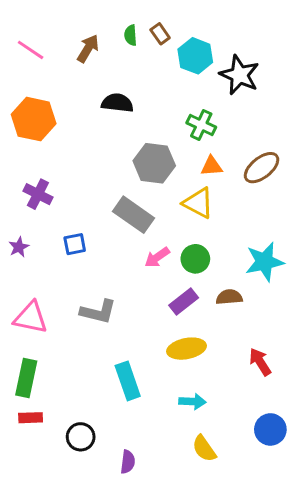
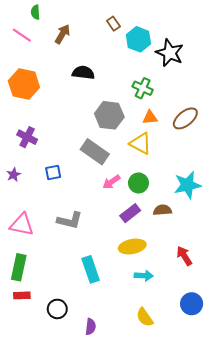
green semicircle: (131, 35) -> (35, 12), moved
cyan arrow: (192, 402) -> (144, 276), moved

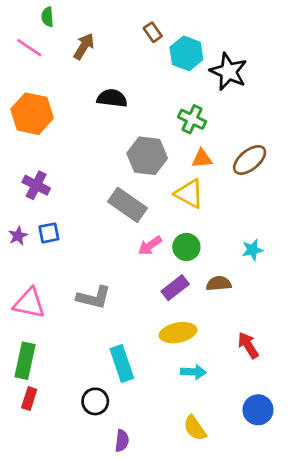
blue square: (53, 173) -> (49, 233), moved
cyan star: (187, 185) -> (252, 250), size x0.6
red rectangle: (22, 295) -> (29, 399), turned -70
black circle: (57, 309) -> (95, 401), moved

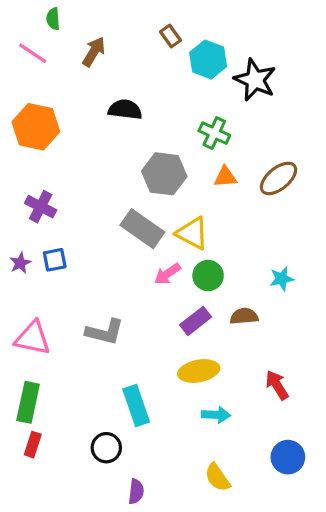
yellow triangle: (189, 194) -> (192, 233), moved

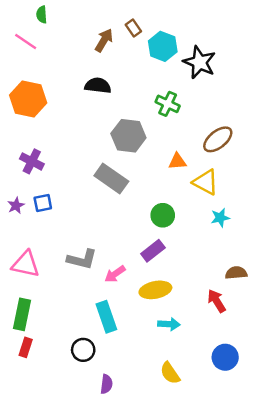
brown arrow: (94, 52) -> (104, 40), moved
orange triangle: (225, 177) -> (177, 161), moved
yellow triangle: (192, 233) -> (206, 182), moved
pink arrow: (167, 274) -> (115, 274), moved
brown semicircle: (244, 316) -> (236, 273), moved

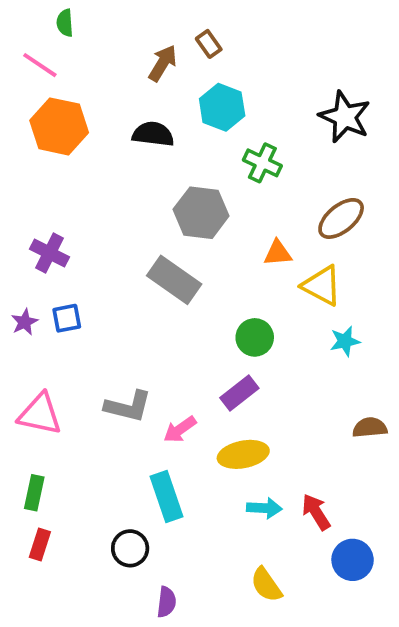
cyan hexagon: (163, 46) -> (222, 107), moved
black star: (199, 62) -> (345, 117), moved
orange hexagon: (28, 99) -> (59, 126), moved
red arrow: (217, 301) -> (316, 512), moved
green rectangle: (22, 314) -> (34, 493), size x0.7

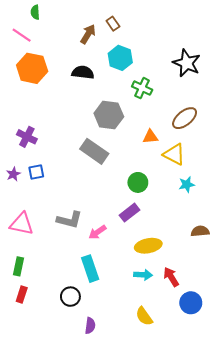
yellow ellipse: (243, 454) -> (148, 246), moved

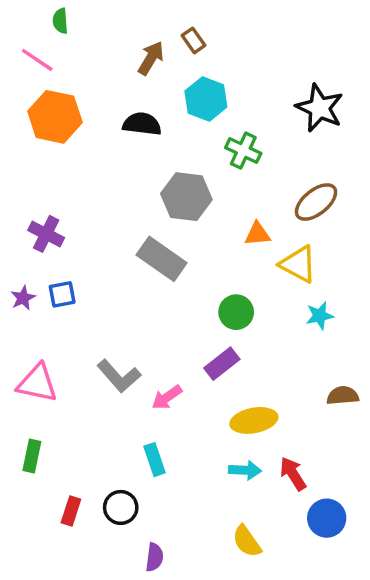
gray L-shape: (69, 220) -> (119, 376), turned 35
cyan rectangle: (90, 269) -> (154, 460), size x0.7
red rectangle: (22, 294) -> (71, 511), moved

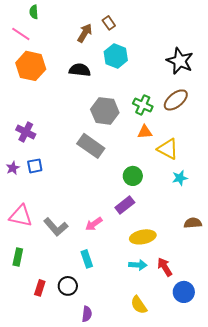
green cross: (243, 151) -> (143, 105), moved
brown ellipse: (316, 202) -> (176, 100), moved
gray L-shape: (119, 376) -> (56, 227), moved

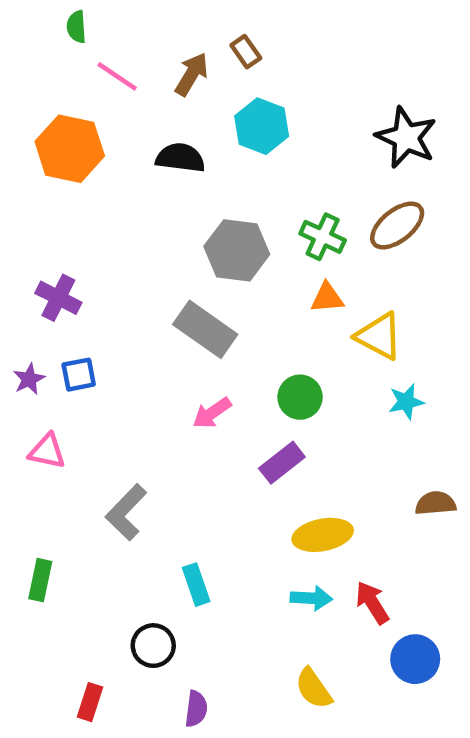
pink line: (21, 34) -> (117, 76), moved
pink triangle: (21, 216) -> (47, 451), moved, size x0.7
pink arrow: (94, 224) -> (212, 413), moved
gray L-shape: (56, 227) -> (126, 512), turned 85
red rectangle: (40, 288) -> (90, 702), moved

